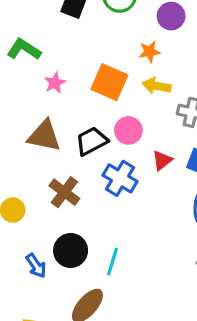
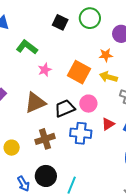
brown triangle: (44, 136) -> (35, 103), turned -40
blue cross: (120, 178) -> (81, 133), turned -30
brown cross: (64, 192) -> (45, 139), turned 30

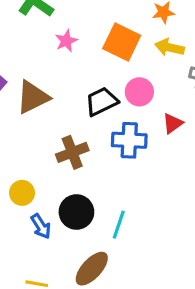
brown triangle: (35, 103) -> (33, 97), moved
yellow circle: (12, 148) -> (22, 193), moved

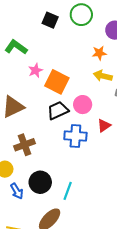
orange square: (122, 42) -> (57, 82), moved
brown cross: (72, 152) -> (24, 145), moved

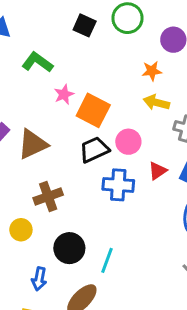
blue arrow: (17, 191) -> (39, 279), moved, turned 42

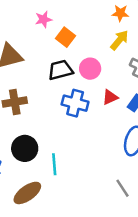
yellow arrow: (156, 103) -> (119, 40), turned 105
orange square: (93, 110) -> (65, 37), size x0.7
cyan line: (107, 260) -> (54, 164), turned -35

